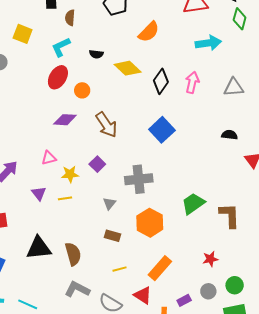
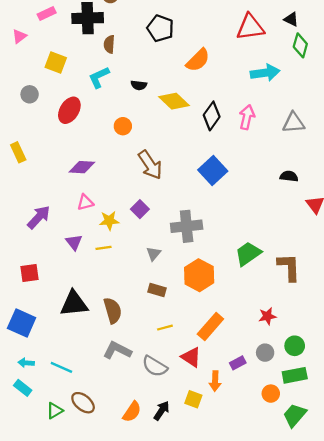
red ellipse: (58, 77) -> (69, 110), moved
purple diamond: (65, 120) -> (82, 167), moved

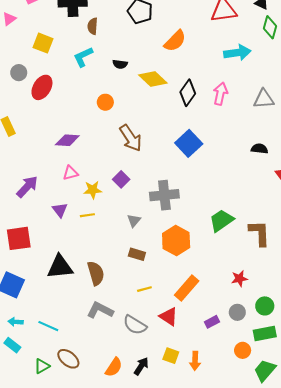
red ellipse: (69, 110) -> (42, 87), moved
red square: (30, 273) -> (19, 238), size x1.4
orange arrow: (215, 381) -> (195, 361), moved

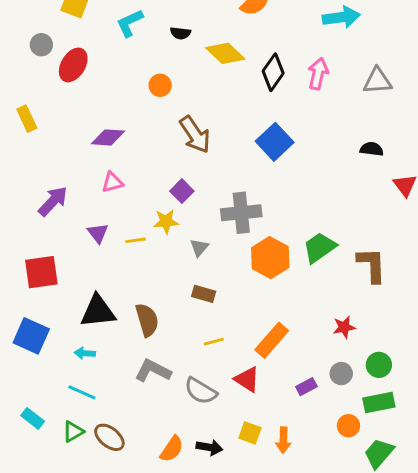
yellow star: (93, 190) -> (166, 221), moved
orange hexagon: (176, 241) -> (270, 258), moved
cyan arrow: (16, 322) -> (85, 353), moved
green triangle: (42, 366) -> (73, 432), moved
black arrow: (141, 366) -> (209, 447), turned 66

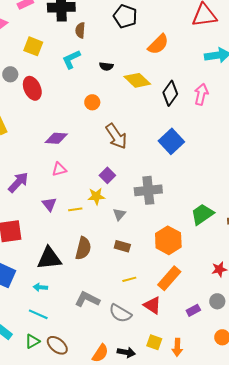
red ellipse: (73, 65) -> (32, 88), turned -55
orange hexagon: (270, 258) -> (168, 240), moved
brown semicircle: (147, 320) -> (83, 248), moved, turned 30

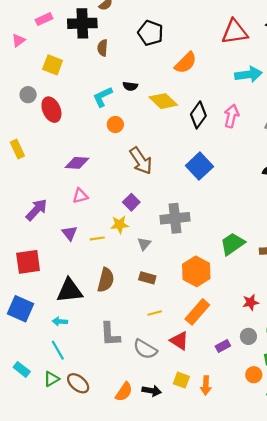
cyan L-shape: (71, 59) -> (103, 97), moved
gray L-shape: (87, 299) -> (110, 334), turned -120
cyan line: (38, 314) -> (58, 350), turned 36

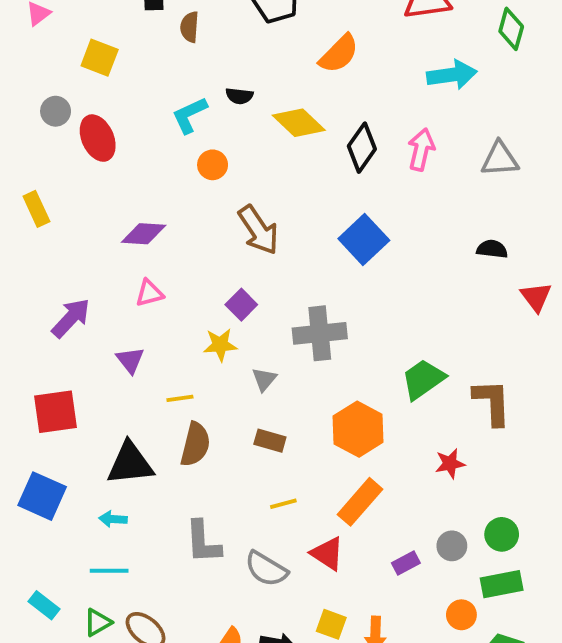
yellow line: (97, 238) -> (180, 398), moved
red star: (251, 302) -> (450, 464), moved
cyan line: (58, 350) -> (109, 571), turned -60

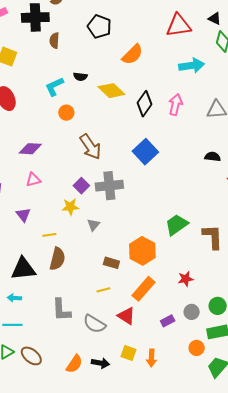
gray cross: (320, 333) -> (109, 186), moved
brown rectangle: (270, 441) -> (111, 263), moved
red star: (450, 464) -> (186, 279), moved

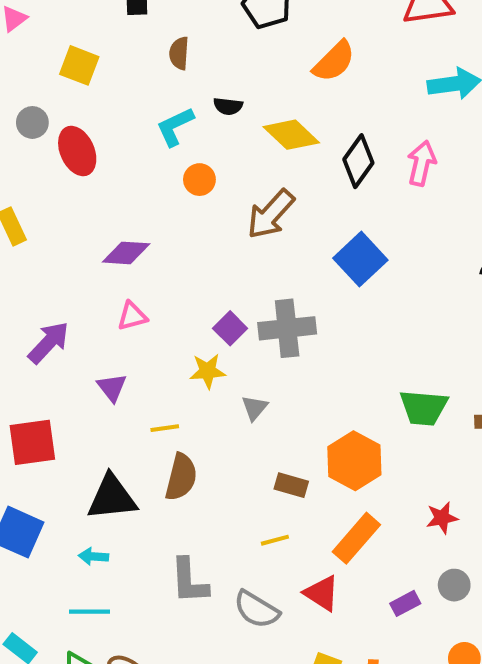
brown semicircle: (54, 40) -> (179, 53), moved
brown arrow: (90, 147) -> (271, 214), moved, turned 76
green trapezoid: (177, 225) -> (424, 408), turned -140

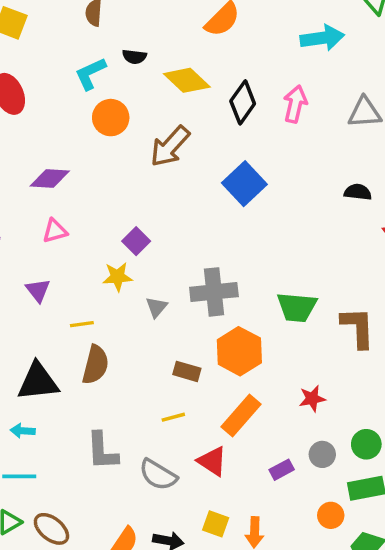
orange circle: (199, 180) -> (111, 118), size x1.4
gray cross: (287, 328) -> (214, 292), moved

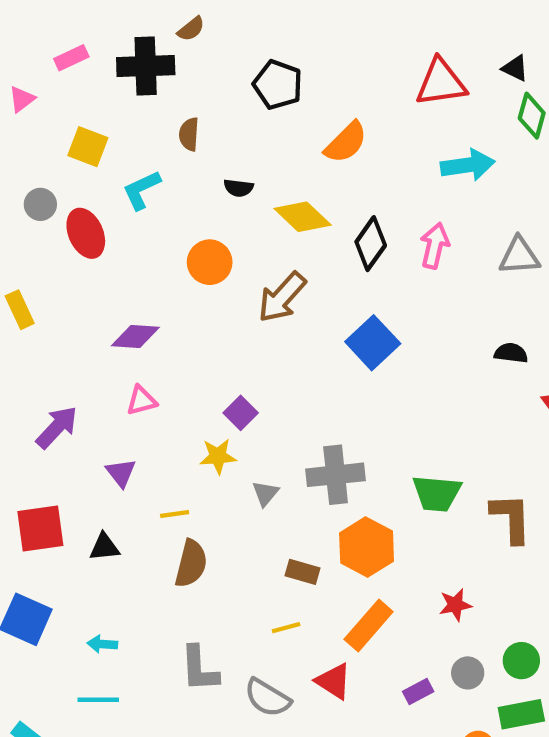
cyan L-shape: (90, 74) -> (142, 190), moved
black triangle: (38, 382) -> (104, 547), moved, size x0.6

